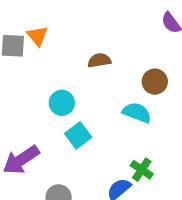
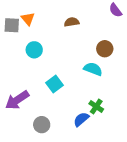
brown semicircle: (99, 60) -> (72, 22), moved
cyan circle: (62, 103) -> (34, 50), moved

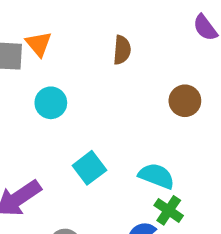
brown semicircle: (72, 22) -> (122, 50), turned 104
cyan semicircle: (93, 69) -> (156, 176), moved

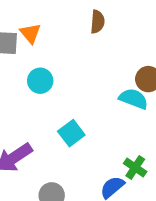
brown semicircle: (122, 50) -> (98, 22), moved
cyan semicircle: (156, 176) -> (134, 99), moved

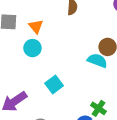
orange triangle: (30, 33) -> (36, 26), moved

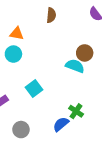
orange triangle: (36, 26) -> (17, 34), turned -40

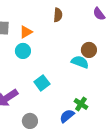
orange triangle: (17, 34) -> (26, 32), turned -40

